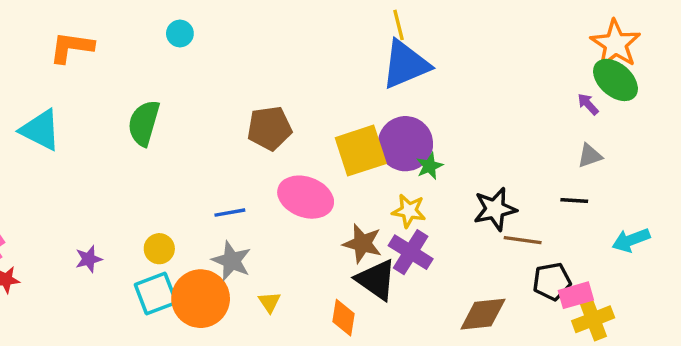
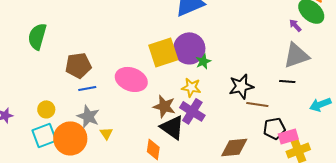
brown pentagon: (269, 128) -> (78, 65), moved
gray triangle: (590, 156) -> (296, 55), size x1.8
yellow triangle: (269, 302) -> (106, 133), moved

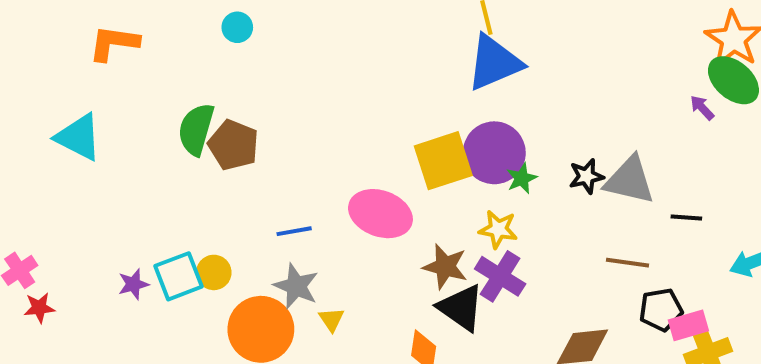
gray triangle: (296, 55) -> (630, 180), moved, turned 32
brown pentagon: (78, 65) -> (233, 145), moved, turned 30
black star: (241, 86) -> (586, 176), moved, size x0.7
cyan square: (44, 135) -> (178, 276), moved

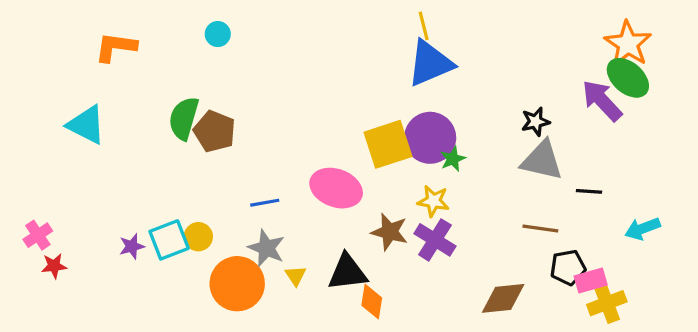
purple arrow: (702, 108) -> (602, 101), size x2.0
black star: (586, 176) -> (536, 122), moved
black triangle: (461, 308) -> (347, 272), moved, turned -42

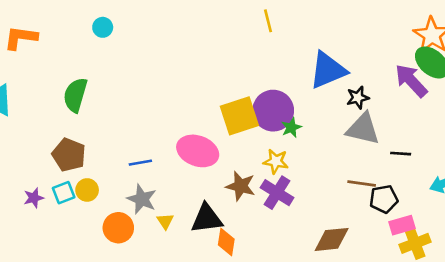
blue triangle: (430, 63) -> (328, 70), moved
brown pentagon: (215, 131) -> (69, 155), moved
cyan square: (169, 240) -> (64, 193), size x0.7
black pentagon: (568, 267) -> (384, 199), moved
orange circle: (237, 284) -> (118, 228), size x0.7

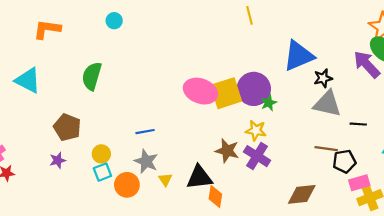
pink ellipse: (198, 151) -> (200, 91), moved
brown pentagon: (69, 155) -> (67, 127), moved
cyan square: (64, 193) -> (102, 172), moved

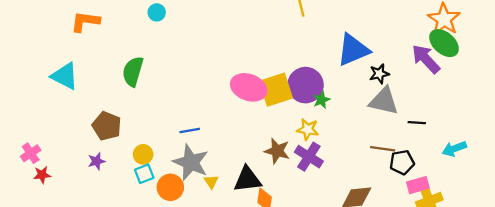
gray star: (146, 161) -> (191, 162), size x1.4

